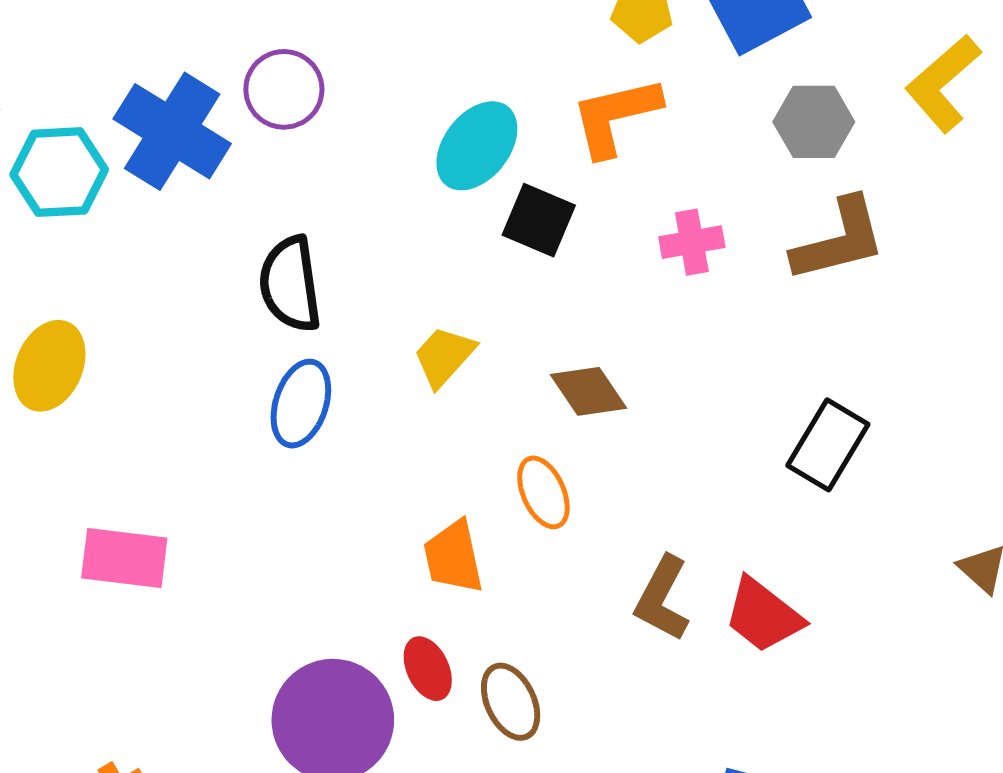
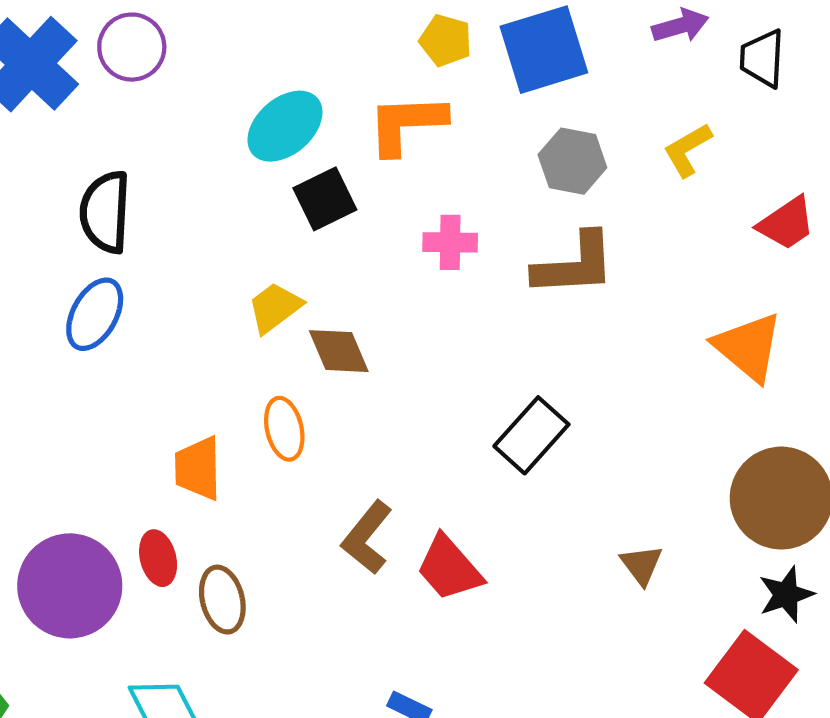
yellow L-shape: (943, 83) -> (688, 150), size x0.7
black square: (539, 220) -> (325, 199), turned 30
yellow trapezoid: (444, 356) -> (275, 308), moved

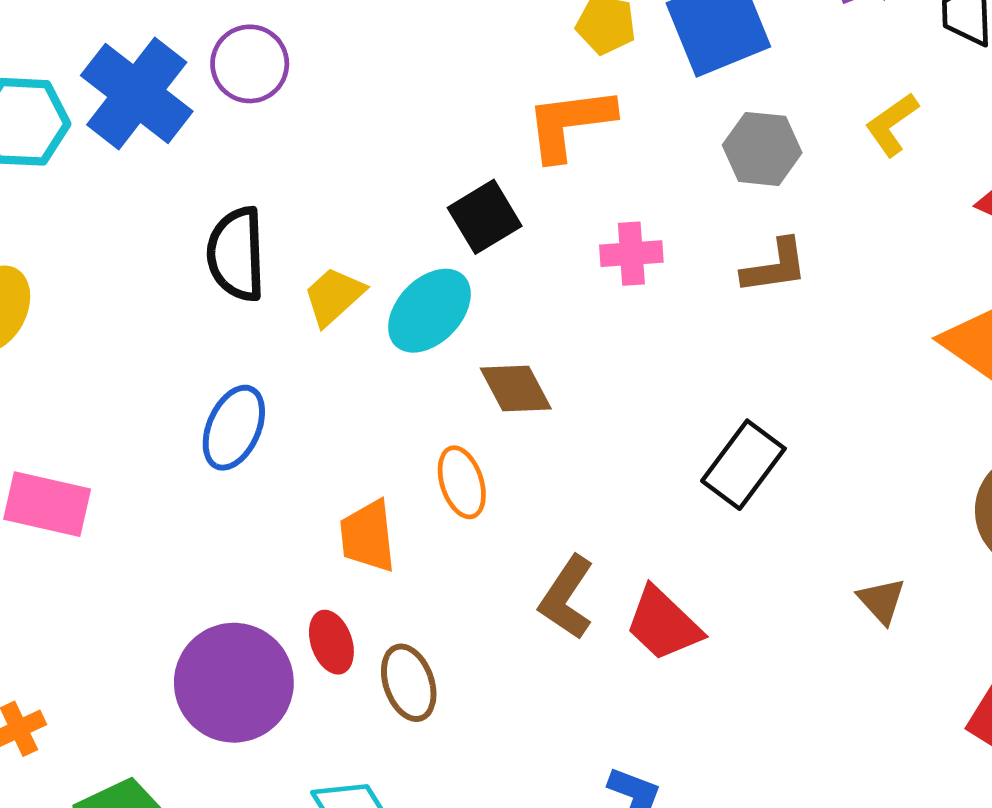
cyan ellipse: (285, 126) -> (429, 311), moved
brown L-shape: (574, 265) -> (775, 266), size x0.7
yellow trapezoid: (275, 308) -> (334, 296), moved
blue ellipse: (95, 314) -> (234, 428), moved

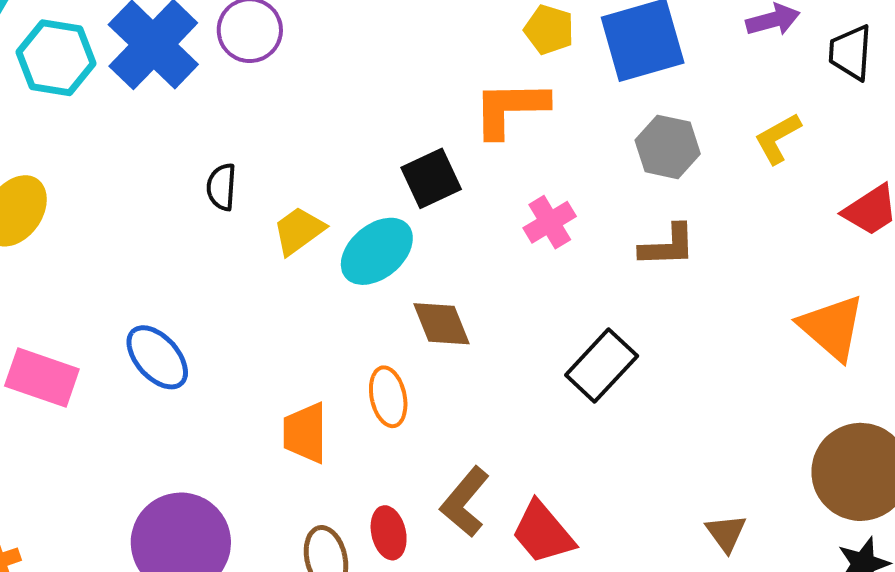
black semicircle: (236, 254) -> (221, 187), size x0.6
pink cross: (631, 254) -> (550, 222), turned -33
blue ellipse: (234, 428) -> (157, 357), moved, turned -72
black rectangle: (743, 465) -> (602, 366), moved
red ellipse: (331, 642) -> (389, 533), moved

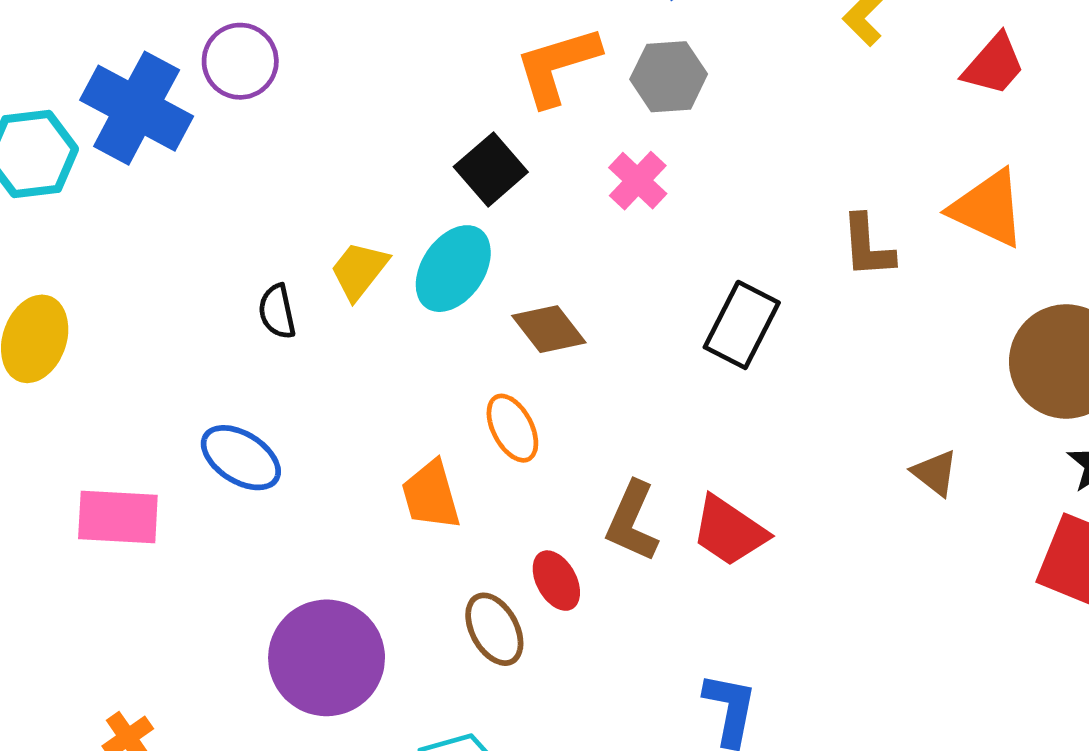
gray hexagon: (668, 147) -> (669, 77), moved
black semicircle: (221, 187) -> (277, 312), moved
brown L-shape: (668, 246) -> (868, 246), moved, turned 104

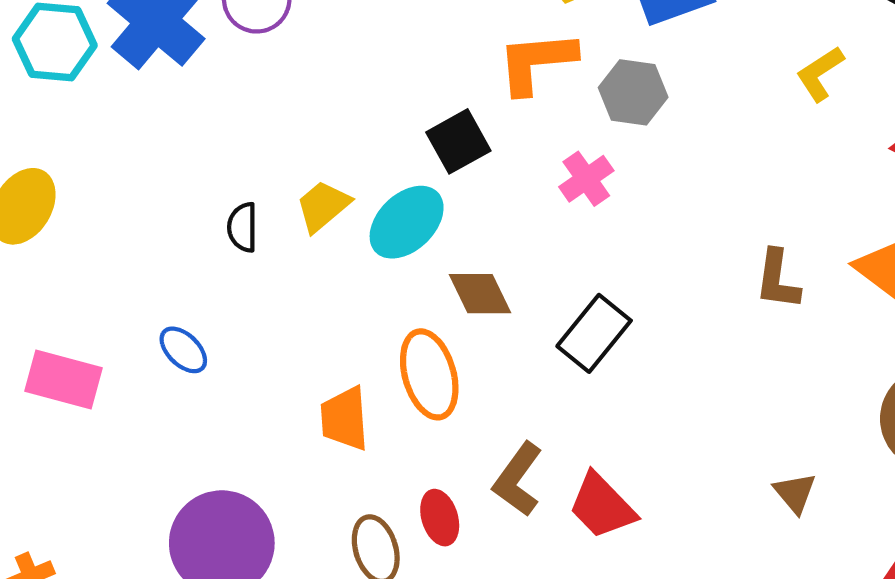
black rectangle: (742, 325) -> (594, 333), moved
orange ellipse: (512, 428) -> (429, 374), size x1.4
blue ellipse: (241, 458) -> (183, 350), size x0.7

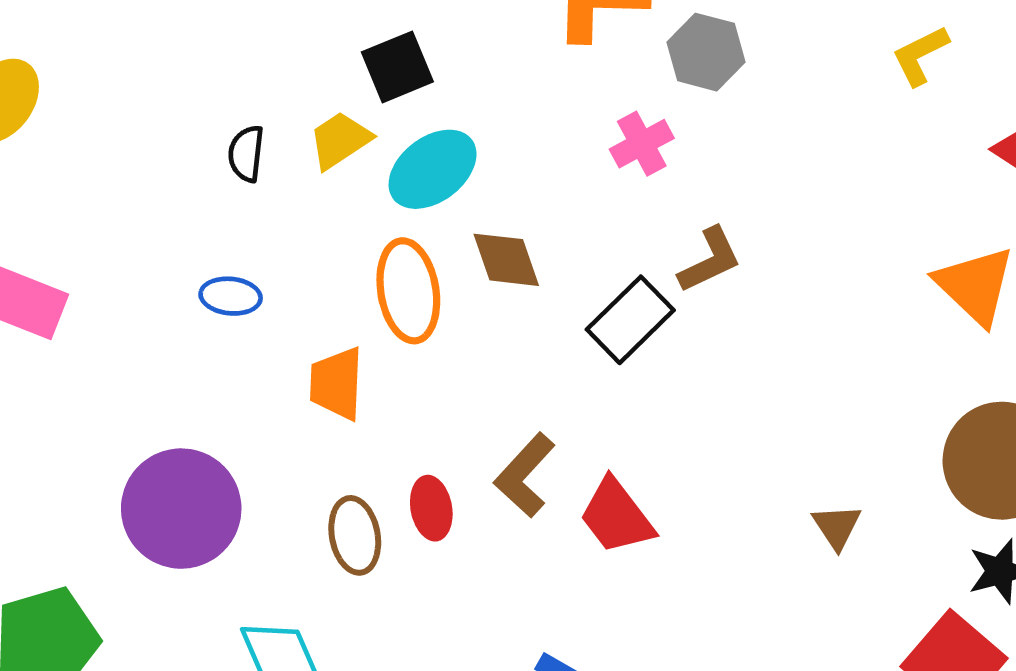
black square: (458, 141) -> (397, 67), moved
brown L-shape: (778, 280) -> (710, 260), moved, turned -130
blue ellipse: (183, 350) -> (231, 296), moved, turned -45
orange ellipse: (429, 374) -> (408, 291), moved

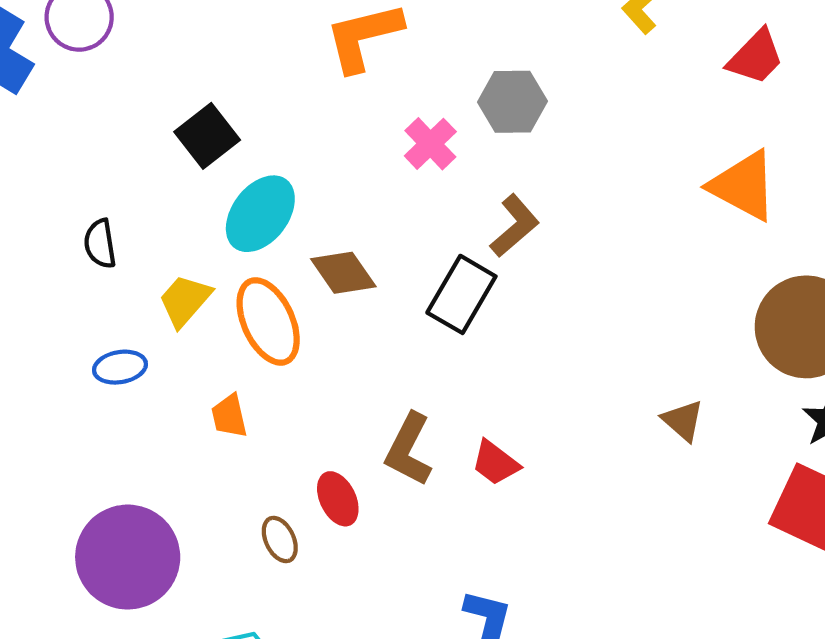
gray hexagon: (706, 52) -> (512, 102), moved
yellow trapezoid: (340, 140) -> (185, 300), moved
orange trapezoid: (337, 384) -> (229, 416), size x0.7
red trapezoid: (617, 516) -> (495, 463), size x0.7
brown ellipse: (355, 535) -> (280, 540), size x0.7

